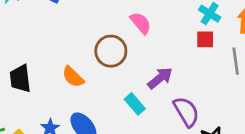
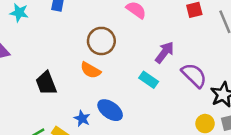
brown circle: (111, 51) -> (101, 41), moved

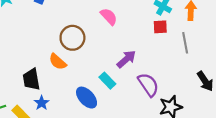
black trapezoid: (46, 83) -> (31, 79), moved
blue ellipse: (110, 110) -> (87, 98), moved

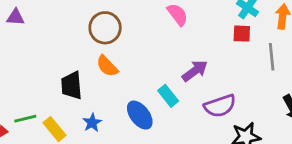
brown circle: (72, 38) -> (105, 28), moved
purple semicircle: (148, 85) -> (220, 106), turned 100
blue star: (42, 103) -> (92, 123), moved

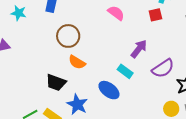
red square: (242, 34) -> (155, 15), moved
black trapezoid: (72, 85) -> (56, 83), turned -50
blue star: (92, 123) -> (77, 104), size x1.5

